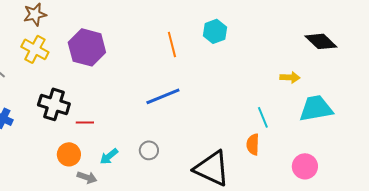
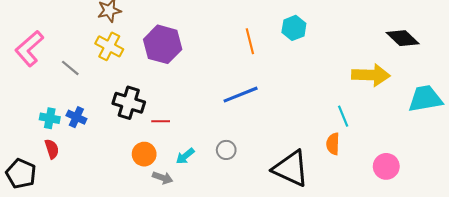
yellow arrow: (290, 77) -> (371, 75), size x1.8
cyan trapezoid: (316, 108) -> (425, 99), moved

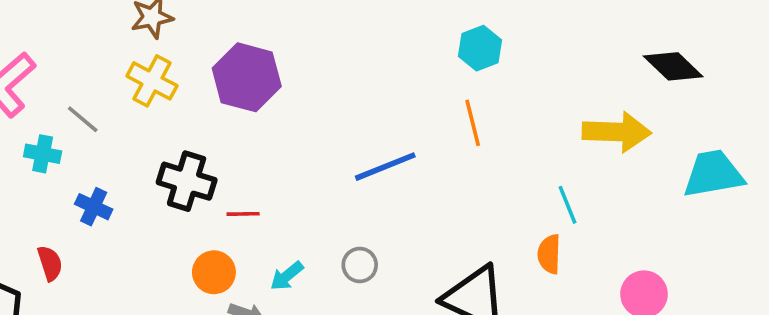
orange line: (250, 41) -> (473, 123), moved
cyan cross: (50, 118) -> (43, 154), moved

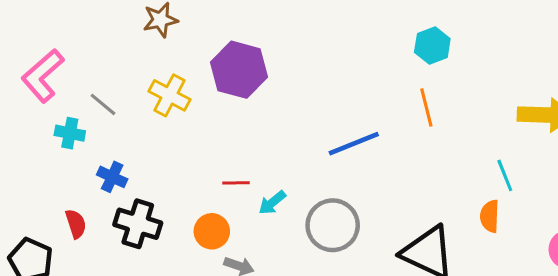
yellow cross: (152, 81) -> (170, 95), moved
black cross: (187, 181) -> (138, 224), moved
gray circle: (360, 265) -> (333, 225), size x1.8
cyan arrow: (287, 276) -> (272, 203), moved

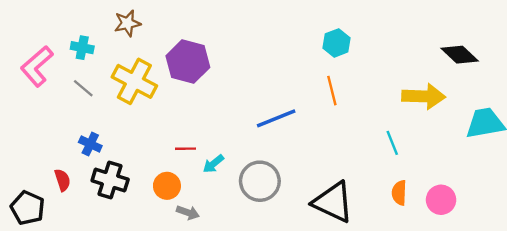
yellow cross: (170, 95) -> (134, 81), size x1.4
cyan cross: (70, 133) -> (82, 48), moved
orange semicircle: (490, 216) -> (399, 193), moved

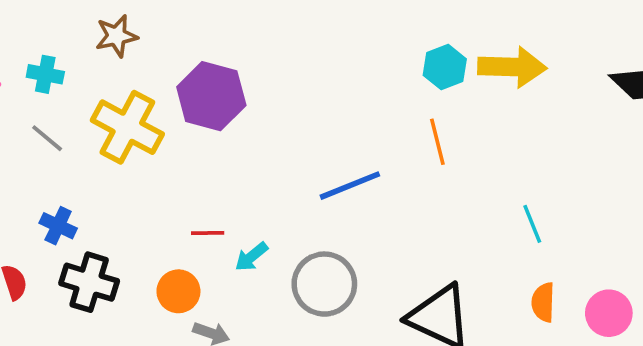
yellow arrow: (424, 96) -> (512, 67), moved

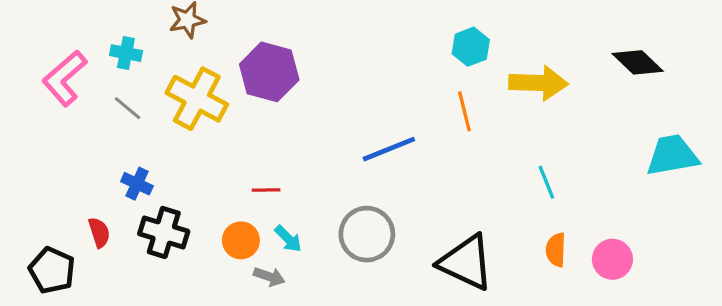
yellow arrow: (512, 67) -> (538, 83), moved
cyan arrow: (251, 257) -> (288, 239), moved, turned -96

